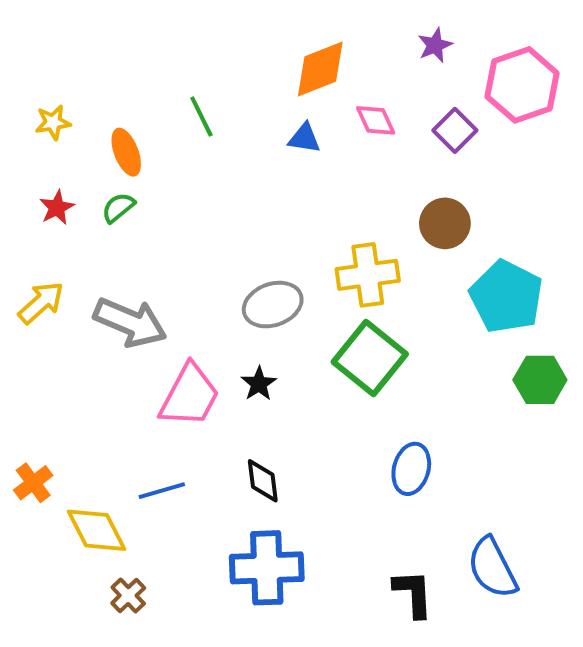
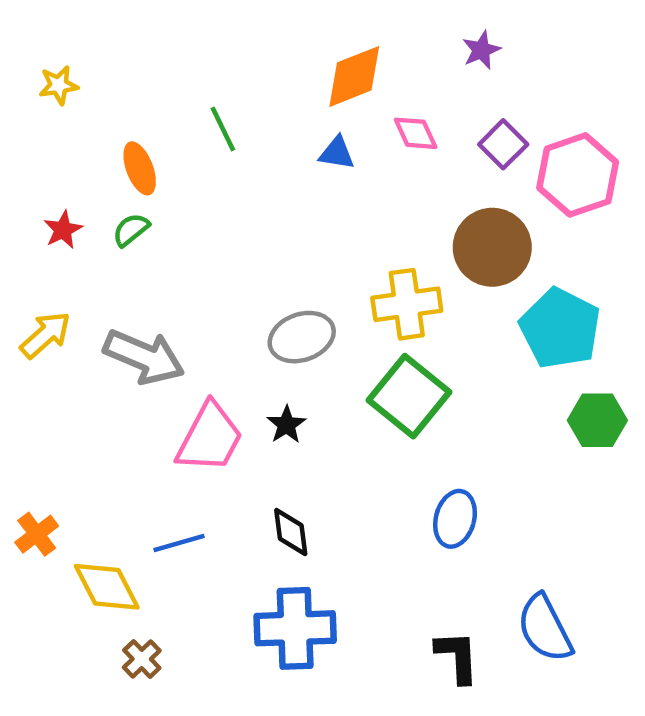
pink hexagon: (522, 85) -> (578, 175), moved
yellow star: (53, 122) -> (59, 85), moved
brown circle: (445, 223) -> (492, 247), size x1.4

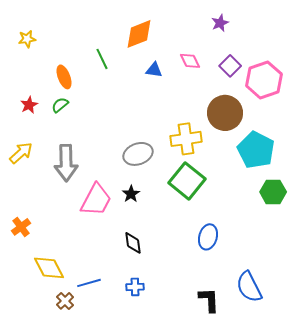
orange diamond: (354, 76) -> (139, 34), moved
gray arrow: (144, 357) -> (66, 163), turned 66
orange cross: (37, 534) -> (21, 227), moved
blue line: (179, 543) -> (89, 283), moved
blue cross: (295, 628) -> (135, 287), size x0.5

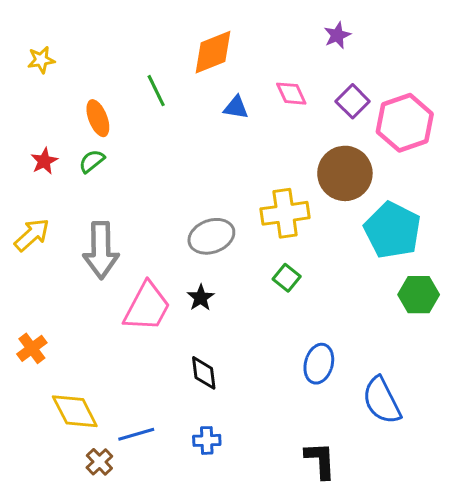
green square: (187, 181) -> (287, 278), size x0.5
blue semicircle: (249, 287) -> (382, 401), moved

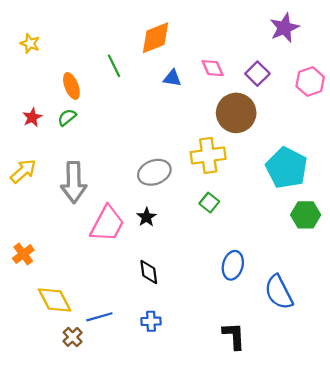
purple star: (337, 35) -> (284, 28), moved, size x1.5
yellow star: (41, 60) -> (30, 43), turned 30
pink hexagon: (405, 123) -> (310, 82), moved, size x0.7
brown circle: (345, 173) -> (236, 113), moved

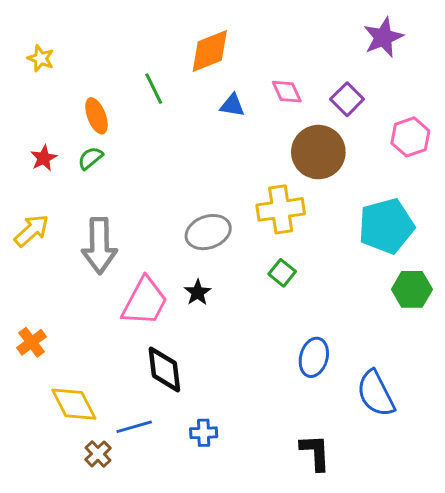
pink hexagon: (310, 82) -> (410, 137), moved
cyan pentagon: (287, 168) -> (386, 226), turned 30
black diamond: (149, 272) -> (164, 369), moved, size x1.4

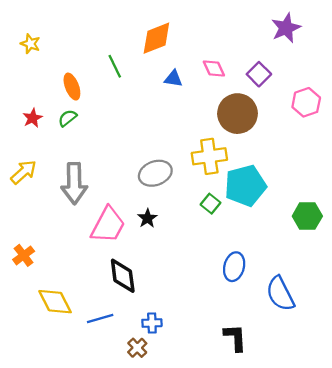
cyan pentagon: (386, 226) -> (245, 186), moved
brown cross: (98, 454) -> (137, 348), moved

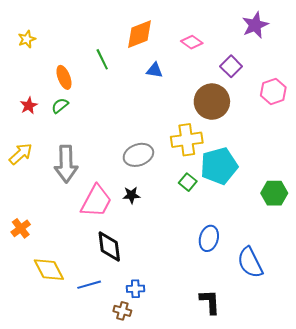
yellow star: (30, 44) -> (27, 39), turned 30
pink diamond: (214, 69) -> (192, 42), moved, turned -30
black star: (147, 218) -> (131, 195), turned 30
brown cross: (137, 348) -> (122, 311), turned -30

